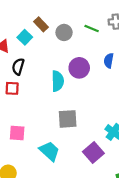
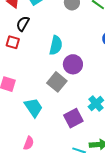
purple circle: (79, 68) -> (73, 64), moved
gray square: (68, 119) -> (57, 82), turned 30

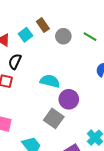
cyan semicircle: (56, 45) -> (50, 81), turned -84

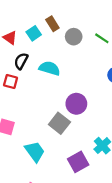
cyan semicircle: (50, 81) -> (50, 68), moved

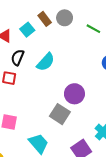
gray circle: (74, 37) -> (65, 18), moved
cyan semicircle: (50, 68) -> (46, 62), turned 120

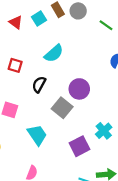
black semicircle: (18, 57) -> (39, 84), moved

